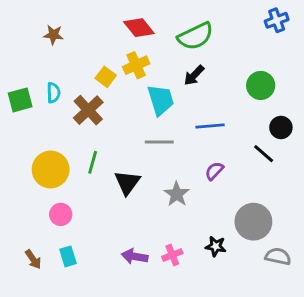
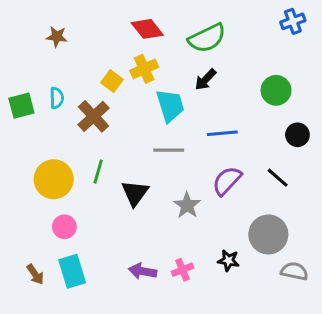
black line: (264, 154) -> (278, 178), moved
purple semicircle: (214, 171) -> (227, 181), size x1.5
cyan rectangle: (68, 256) -> (72, 271), size x1.5

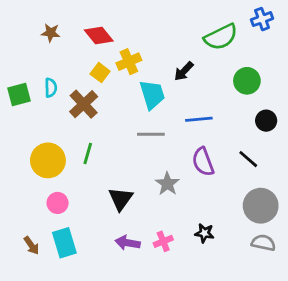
red diamond: (147, 29) -> (99, 36), moved
green semicircle: (207, 38) -> (221, 37), moved
purple semicircle: (227, 181) -> (203, 162), turned -64
black triangle: (135, 193) -> (121, 199), moved
gray circle: (268, 234) -> (261, 206), moved

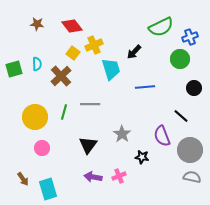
blue cross: (262, 19) -> (190, 37), moved
gray line: (151, 134) -> (90, 104), moved
purple semicircle: (203, 162) -> (162, 136), moved
black star: (204, 233) -> (142, 157), moved
cyan rectangle: (64, 243) -> (48, 189), moved

